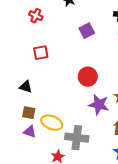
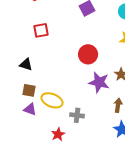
gray cross: (77, 138) -> (77, 115), size x0.6

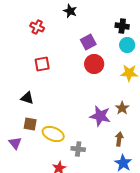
red circle: (88, 54) -> (94, 64), moved
purple triangle: (30, 109) -> (15, 143), moved, turned 32

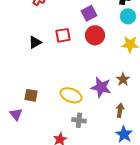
red square: (42, 64) -> (63, 35), moved
black triangle: (27, 98) -> (35, 42), moved, turned -48
yellow ellipse: (53, 134) -> (71, 95), moved

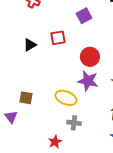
red circle: (95, 35) -> (90, 57), moved
purple star: (101, 87) -> (88, 81), moved

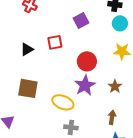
purple star: (88, 81) -> (85, 85), turned 30
brown square: (26, 98) -> (28, 88), moved, size x1.5

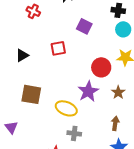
purple square: (81, 20) -> (84, 26), turned -35
black triangle: (27, 49) -> (22, 55), moved
red circle: (87, 61) -> (101, 67), moved

